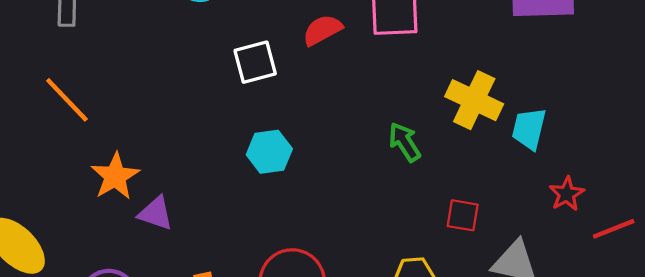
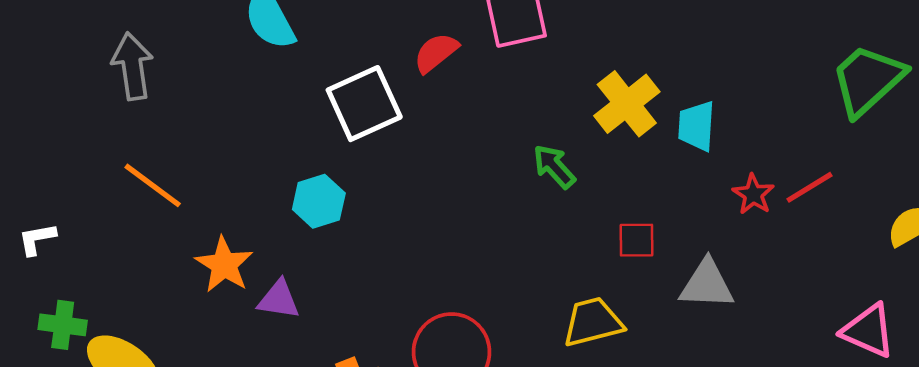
white square: (255, 62) -> (364, 104), size x1.4
yellow cross: (474, 100) -> (627, 104), turned 36
cyan hexagon: (269, 152) -> (319, 201), moved
red line: (614, 229) -> (809, 187), moved

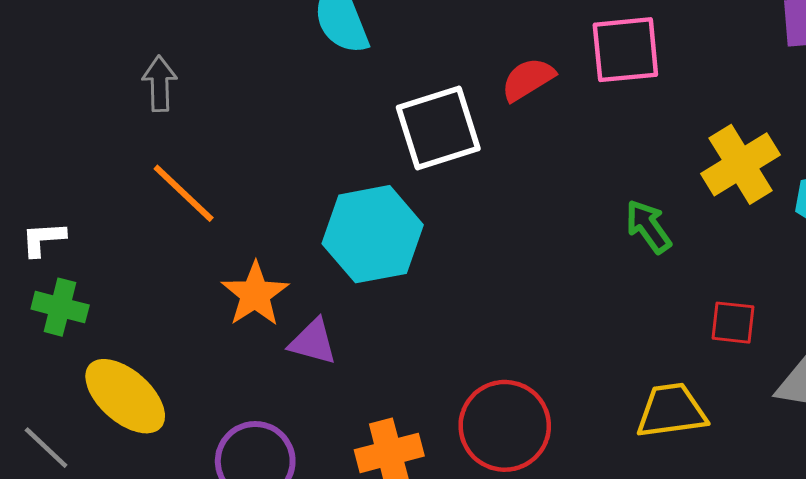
gray arrow: (132, 66) -> (160, 84), moved, size x0.7
cyan hexagon: (319, 201) -> (373, 234), size x1.6
green cross: (63, 325) -> (60, 307), moved

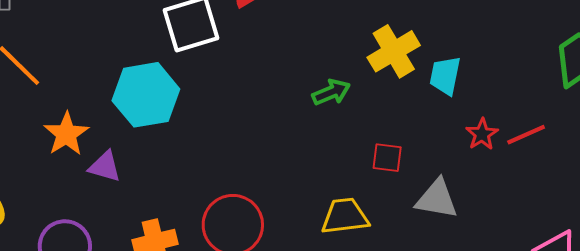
green arrow: (648, 227) -> (331, 92), turned 102

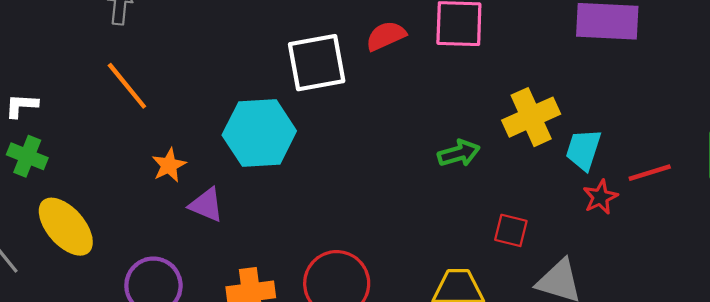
orange star: (66, 134) -> (169, 165), size x0.7
red star: (482, 134) -> (600, 197), moved
red line: (526, 135) -> (650, 173), moved

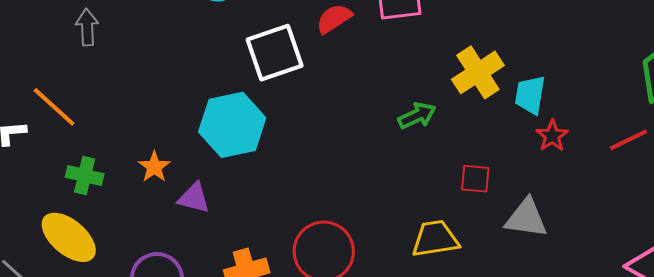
orange line: (127, 86) -> (54, 107), moved
green cross: (27, 156) -> (85, 175), moved
red line: (650, 173) -> (629, 140), moved

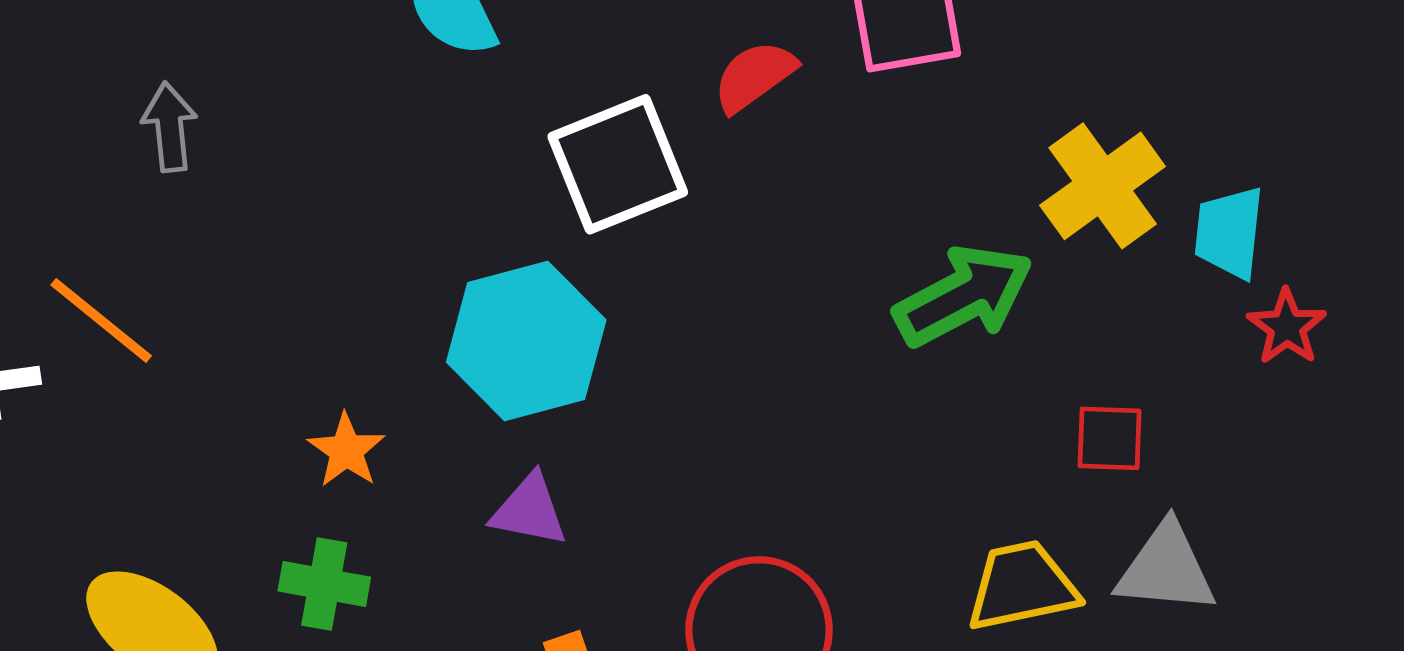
green arrow: (417, 116) -> (963, 296), size x1.5
green cross: (85, 175) -> (324, 584), moved
purple triangle: (194, 198) -> (529, 510), moved
gray triangle: (526, 218) -> (1166, 569), moved

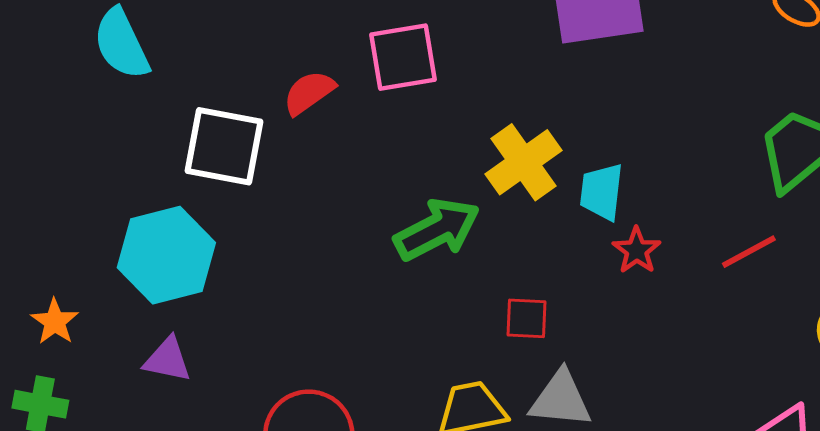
white square: (618, 164) -> (224, 146), turned 32

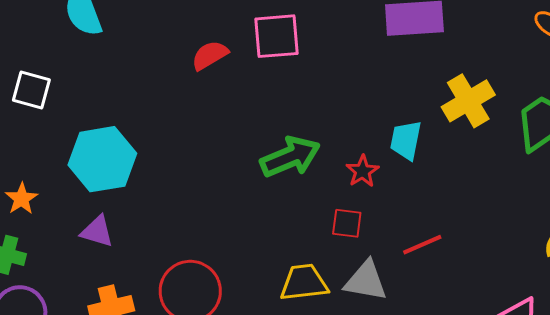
white square: (224, 146) -> (31, 90), moved, size x0.7
yellow cross: (524, 162) -> (468, 101), moved
red star: (637, 250) -> (362, 171), moved
red line: (749, 252) -> (422, 245), moved

